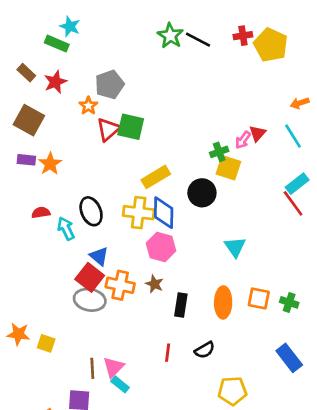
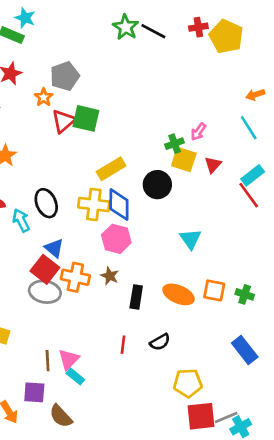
red triangle: (257, 133) -> (213, 165), moved
orange ellipse: (223, 302) -> (179, 294), turned -68

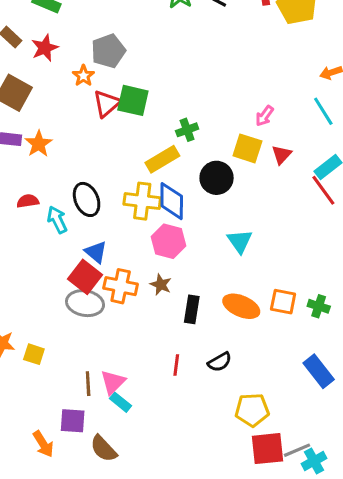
green cross: (175, 144) -> (187, 130), moved
cyan triangle: (190, 239) -> (240, 241), moved

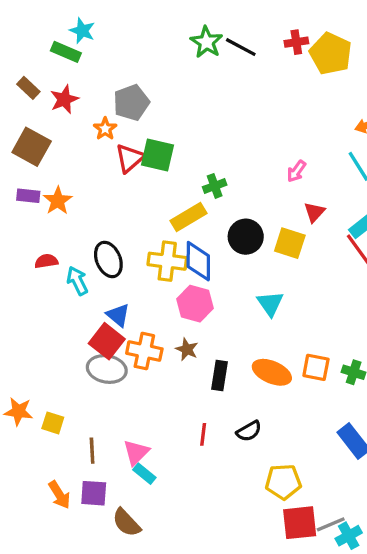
yellow square: (247, 148) -> (290, 243), moved
brown line: (88, 384) -> (92, 451), moved
orange arrow: (43, 444) -> (59, 495), moved

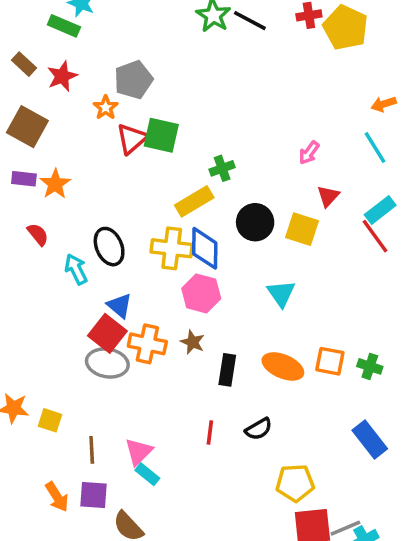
red semicircle: (46, 261) -> (38, 234), moved, turned 60

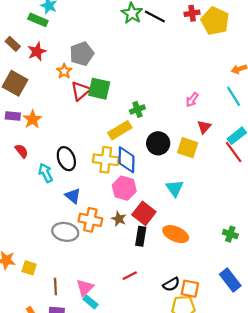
red square: (107, 333) -> (144, 213), moved
orange square: (330, 361) -> (190, 289), moved
black semicircle: (259, 429) -> (171, 284), moved
red line: (210, 432) -> (130, 276), turned 56

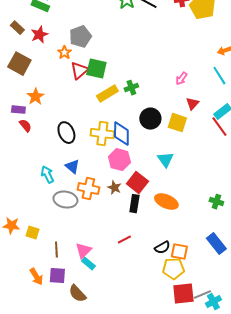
purple rectangle: (13, 116) -> (18, 110), moved
yellow rectangle: (120, 130) -> (107, 94), moved
cyan arrow: (46, 173) -> (47, 175), moved

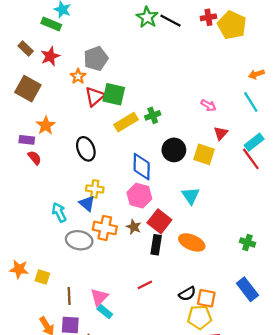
pink arrow: (181, 79) -> (208, 105), turned -96
black ellipse: (66, 133) -> (86, 149), moved
yellow cross: (102, 134) -> (95, 189), moved, size x0.7

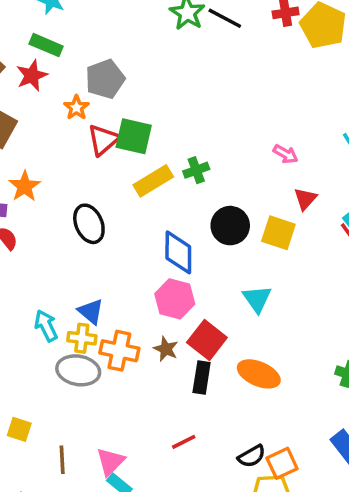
green rectangle: (51, 24) -> (46, 45), moved
yellow cross: (95, 189) -> (82, 338), moved
orange square: (206, 298) -> (282, 463), turned -36

